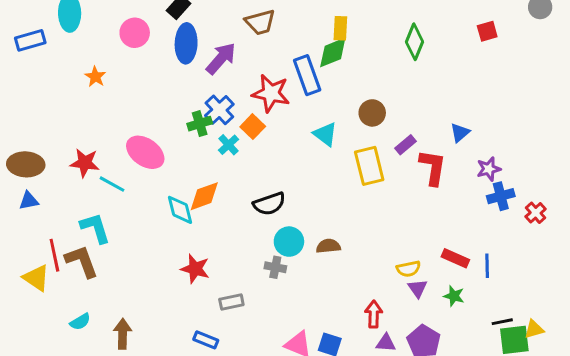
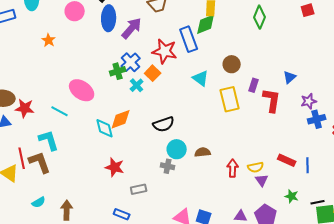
purple rectangle: (405, 145) -> (254, 85), turned -32
red star: (85, 163) -> (25, 108), moved
green star: (454, 296) -> (292, 196), moved
red arrow: (374, 314) -> (233, 168), moved

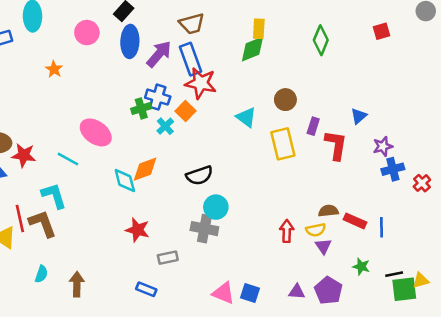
blue rectangle: (189, 39) -> (191, 59), moved
blue cross: (131, 62) -> (158, 97), turned -30
brown semicircle: (203, 152) -> (328, 211), moved
gray cross: (168, 166) -> (204, 229), size x1.5
cyan semicircle: (39, 202) -> (41, 274), turned -40

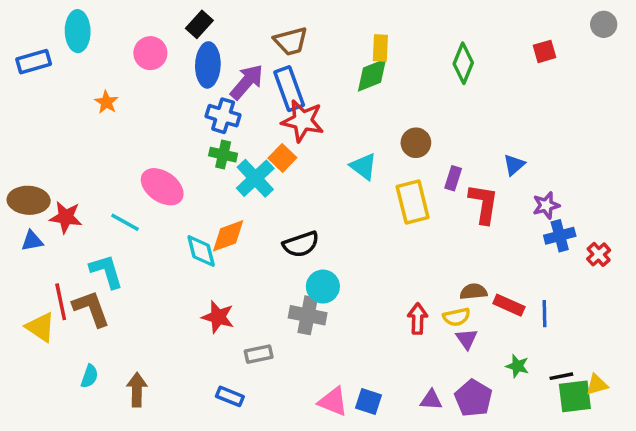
blue cross: (158, 97) -> (223, 116), moved
green cross: (141, 108) -> (223, 155), turned 30
cyan cross: (165, 126) -> (255, 178), size x1.6

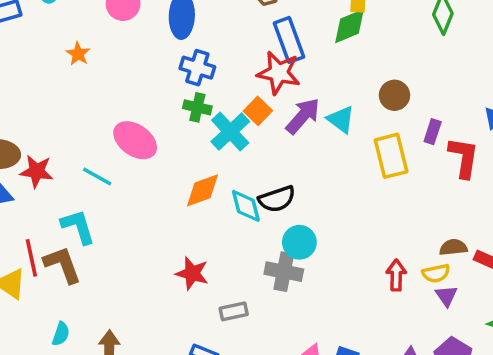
purple arrow: (247, 82) -> (303, 116), moved
blue rectangle: (289, 89) -> (289, 40), moved
cyan diamond: (201, 251) -> (246, 206), moved

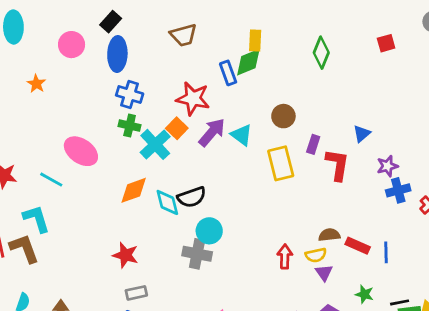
blue rectangle: (289, 40) -> (228, 73), moved, size x0.7
gray rectangle: (234, 311) -> (136, 293), moved

